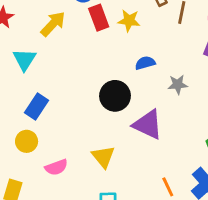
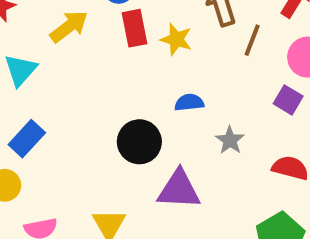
gray star: (178, 84) -> (230, 140), turned 30
purple triangle: (148, 125) -> (179, 190), turned -32

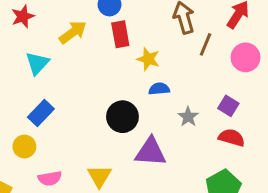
yellow star: (176, 39) -> (148, 59), moved
purple square: (288, 100) -> (228, 106), moved

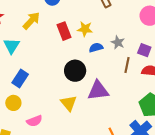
red rectangle: (120, 34) -> (64, 31), moved
brown line: (206, 44) -> (127, 65), moved
gray star: (188, 117) -> (118, 42), moved
yellow triangle: (99, 176) -> (69, 103), moved

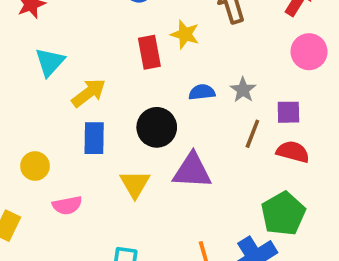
yellow arrow: (31, 21) -> (89, 93), moved
yellow star: (85, 29) -> (185, 34), moved
purple square: (144, 50) -> (288, 112), turned -32
blue rectangle: (20, 78) -> (94, 138), moved, turned -42

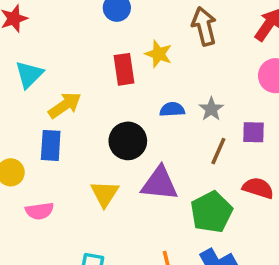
blue rectangle: (94, 138) -> (51, 145), moved
red semicircle: (293, 152) -> (258, 188), moved
green pentagon: (283, 214) -> (211, 212), moved

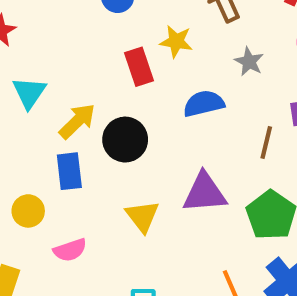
blue semicircle: (172, 109) -> (204, 104), size x1.4
gray star: (211, 109) -> (249, 62), moved
black circle: (128, 141) -> (125, 140), moved

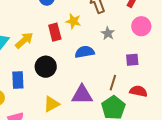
yellow arrow: (77, 121) -> (24, 40), moved
brown line: (266, 142) -> (113, 83), moved
yellow triangle: (142, 216) -> (51, 104), turned 36

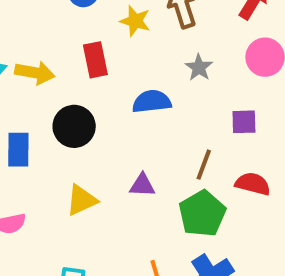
yellow star: (73, 21) -> (135, 21), moved
yellow arrow: (24, 40) -> (35, 73), turned 48
purple triangle: (82, 95) -> (142, 185), size x0.6

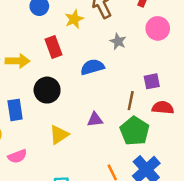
yellow star: (135, 21) -> (74, 19), turned -30
purple square: (244, 122) -> (152, 81), moved

